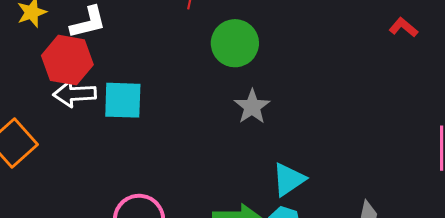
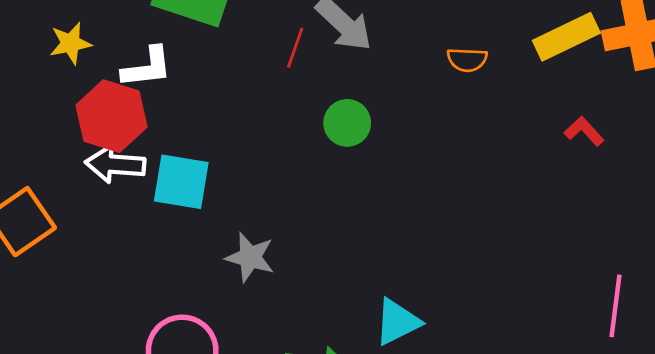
green circle: (235, 43) -> (347, 123), size x0.7
gray star: (252, 107) -> (250, 257), moved, turned -30

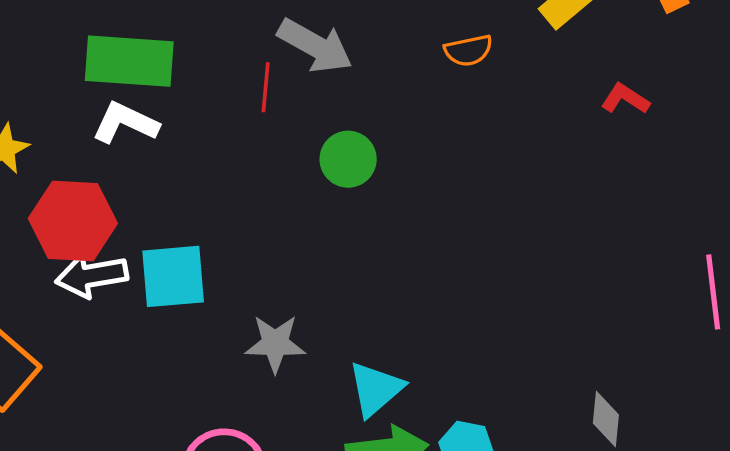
white L-shape: (147, 67) -> (125, 123), moved, turned -134
cyan triangle: (397, 322) -> (376, 389), moved

